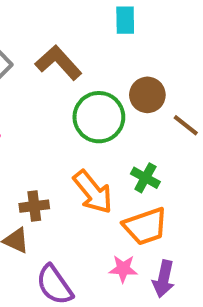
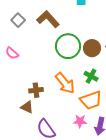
brown circle: (147, 95) -> (92, 48), moved

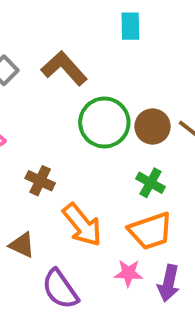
orange arrow: (65, 83) -> (82, 225), moved
brown cross: (36, 90) -> (40, 181), moved, turned 32

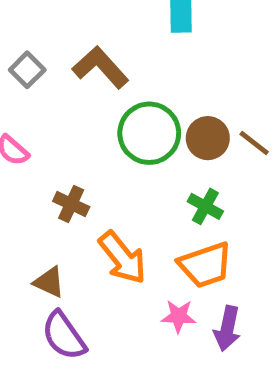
purple semicircle: (60, 289) -> (64, 336), moved

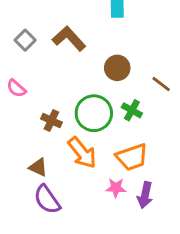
green circle: (149, 133) -> (94, 113), moved
brown circle: (208, 138) -> (117, 68), moved
green cross: (205, 206) -> (132, 110), moved

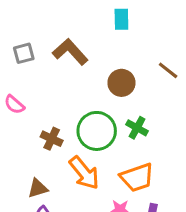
gray square: (25, 40) -> (24, 53), turned 30
brown line: (161, 84) -> (168, 70), moved
brown triangle: (38, 167) -> (38, 188), turned -42

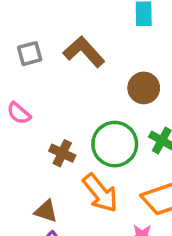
brown triangle: (38, 188) -> (46, 211), turned 35

